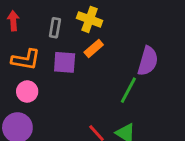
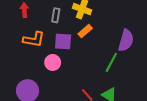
pink circle: (27, 92) -> (53, 62), moved

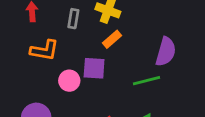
purple square: (63, 42) -> (94, 68), moved
green line: (111, 62) -> (146, 81), turned 48

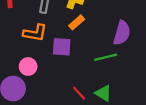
orange L-shape: (44, 50) -> (35, 33), moved
pink circle: (69, 81) -> (28, 67), moved

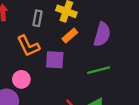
orange L-shape: (35, 33) -> (28, 46), turned 55
purple semicircle: (122, 33) -> (102, 34), moved

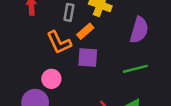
orange rectangle: (70, 36) -> (85, 31), moved

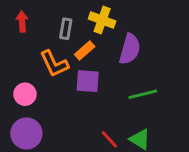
purple semicircle: (139, 30) -> (130, 49), moved
pink circle: (51, 79) -> (25, 94), moved

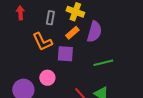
orange rectangle: (85, 51) -> (72, 33), moved
pink circle: (25, 94) -> (47, 78), moved

